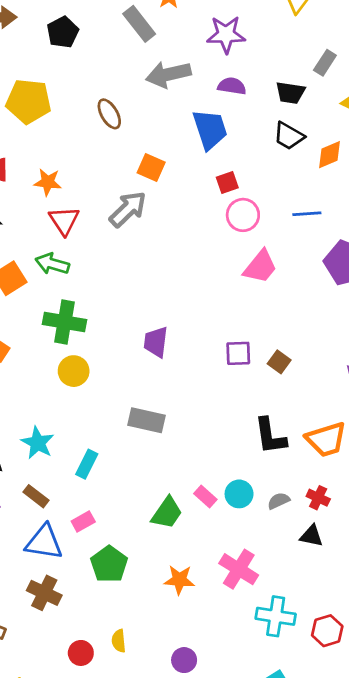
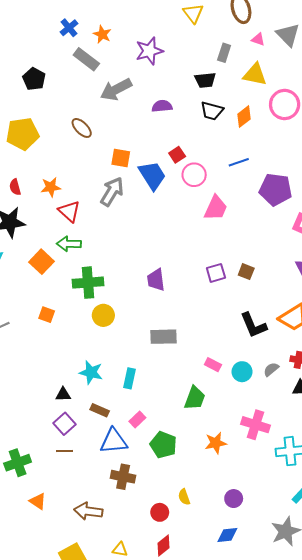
purple semicircle: (232, 86) -> (162, 106), moved
blue trapezoid: (210, 129) -> (152, 175), moved
pink rectangle: (205, 496) -> (213, 365), moved

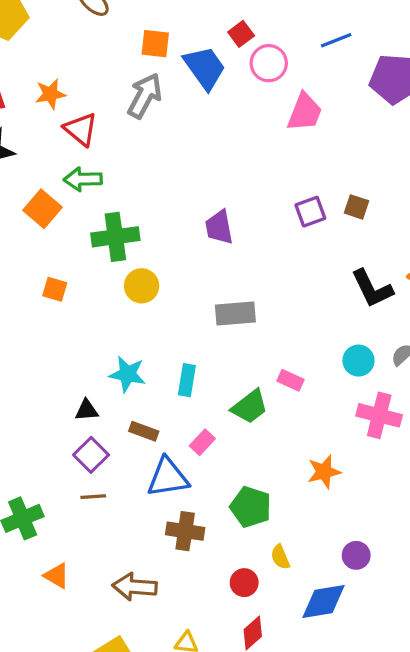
pink rectangle: (213, 365) -> (291, 380), moved
green trapezoid: (195, 398) -> (250, 407), moved, turned 35
pink cross: (256, 425) -> (379, 415), moved
green pentagon: (163, 445) -> (251, 507), moved
blue diamond: (227, 535) -> (323, 601), moved, size x1.4

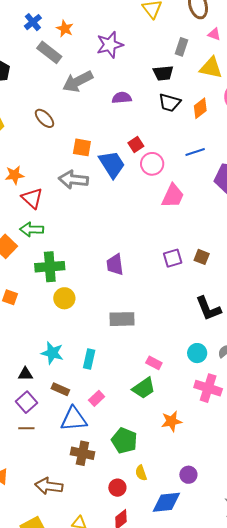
gray arrow: (145, 96) -> (73, 180), turned -116
green trapezoid: (250, 407) -> (144, 388), moved

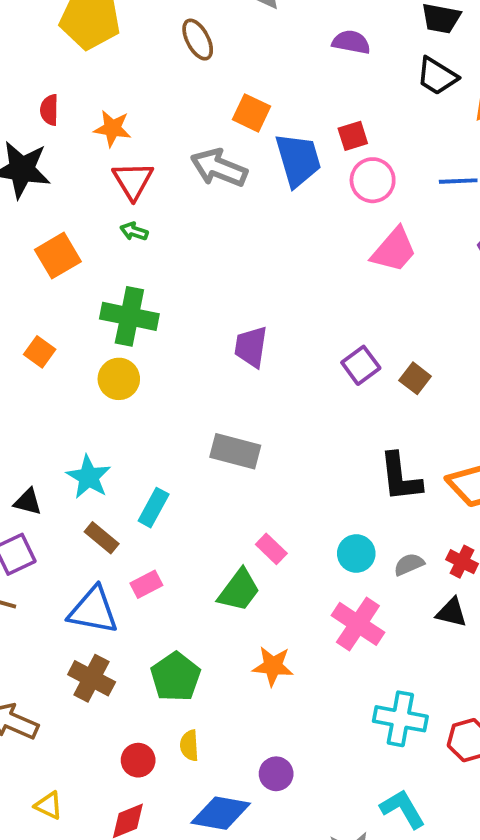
green arrow: (32, 229) -> (134, 231), moved, size x0.6
purple square: (173, 258) -> (361, 365), turned -36
yellow circle: (64, 298) -> (119, 379), moved
green trapezoid: (144, 388) -> (239, 590), turned -35
brown rectangle: (60, 389) -> (102, 538), moved

